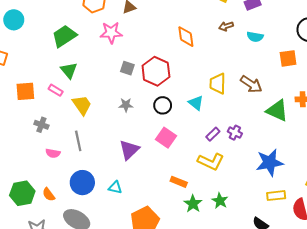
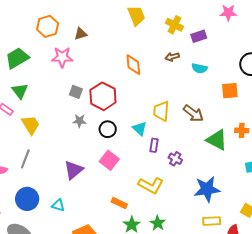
gray star: (126, 105) -> (79, 121), moved
purple rectangle: (213, 134) -> (154, 145), moved, turned -40
gray line: (78, 141) -> (25, 159), turned 30

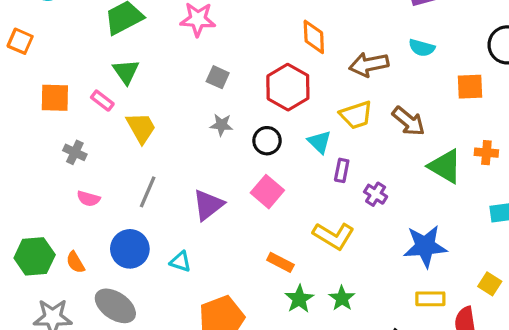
brown arrow: (172, 57) -> (369, 64), moved, size x1.6
red hexagon: (103, 96) -> (288, 87), moved
yellow trapezoid: (161, 111) -> (356, 115), turned -115
gray line: (25, 159) -> (148, 192), moved

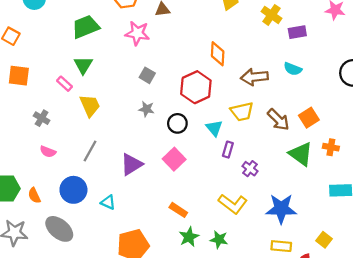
orange square: (470, 87) -> (309, 118), moved, turned -36
orange square: (55, 98) -> (19, 76), moved
yellow L-shape: (334, 236) -> (233, 204), moved
green star: (342, 298) -> (219, 239), turned -30

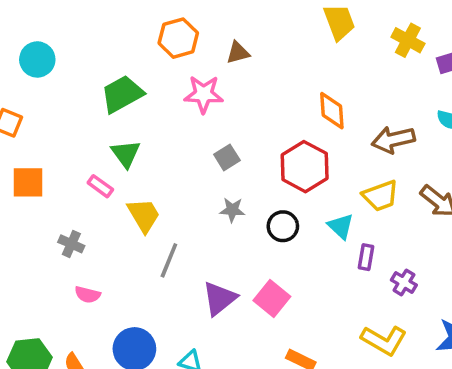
gray square: (147, 75) -> (227, 157), turned 35
gray line: (90, 151) -> (169, 260), moved
pink square: (174, 159) -> (272, 299), moved

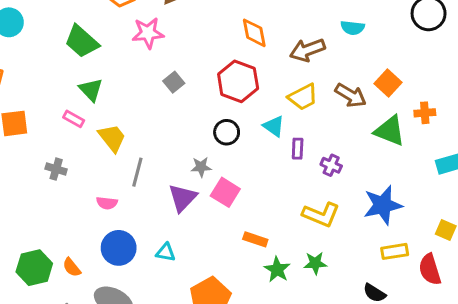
green trapezoid: (122, 94) -> (82, 41), turned -102
gray star: (232, 210) -> (201, 167), moved
pink semicircle: (87, 295) -> (107, 203), moved

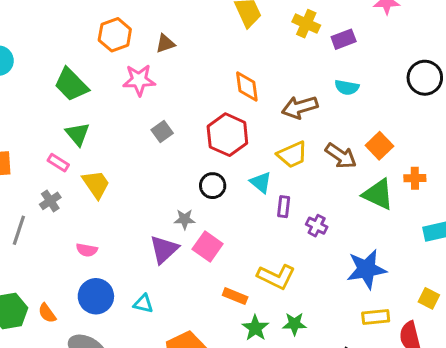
gray cross: (56, 169) -> (50, 201), moved, turned 36
gray line: (137, 172) -> (19, 230), moved
yellow L-shape: (321, 214) -> (276, 277), moved

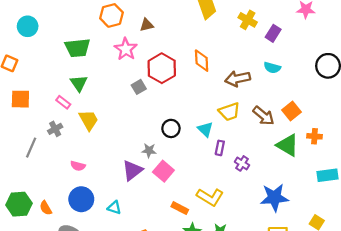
purple rectangle: (344, 39) -> (273, 33), turned -42
pink star: (139, 80) -> (126, 49), turned 30
green trapezoid: (71, 85) -> (77, 48), turned -56
red hexagon: (227, 135) -> (162, 68), moved

